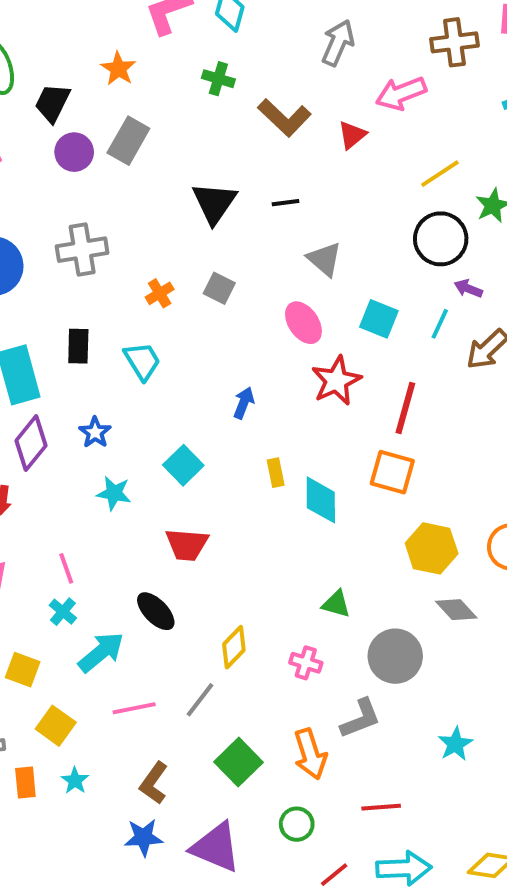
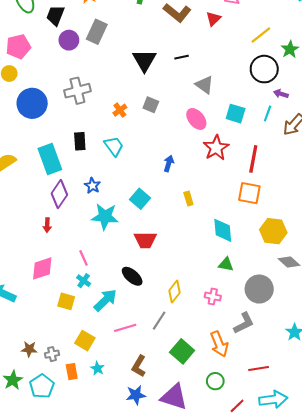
cyan star: (114, 493) -> (105, 217), size x1.5
cyan diamond: (321, 500) -> (223, 230), moved
yellow square: (23, 670) -> (66, 301), moved

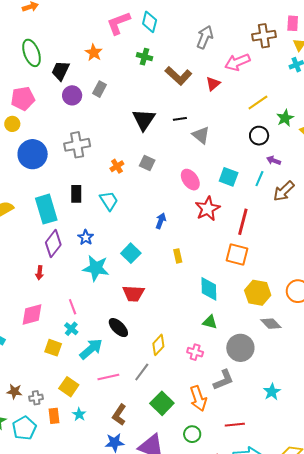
gray rectangle: (97, 32) -> (100, 89), size x0.7
black circle: (264, 69) -> (259, 136), size x0.7
gray triangle: (204, 85) -> (201, 135), moved

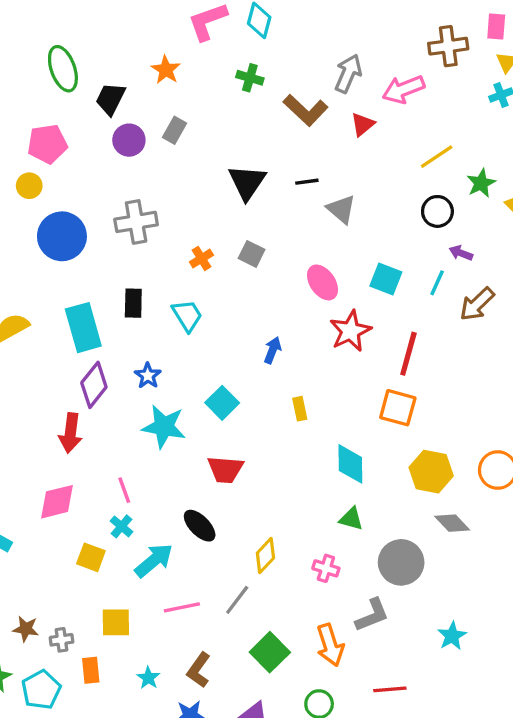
gray arrow: (205, 37) -> (348, 74), moved
red arrow: (39, 273) -> (70, 433), size x1.6
yellow square: (69, 387) -> (116, 622), turned -36
cyan star: (79, 414) -> (148, 678), moved

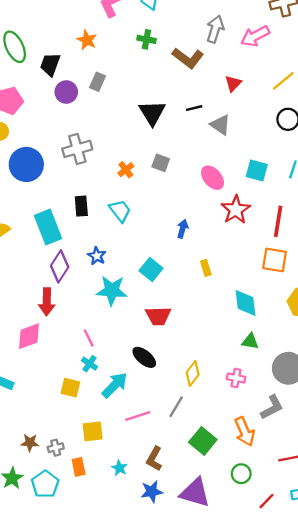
red triangle: (363, 124) -> (233, 84), moved
pink diamond: (57, 502) -> (29, 336), moved

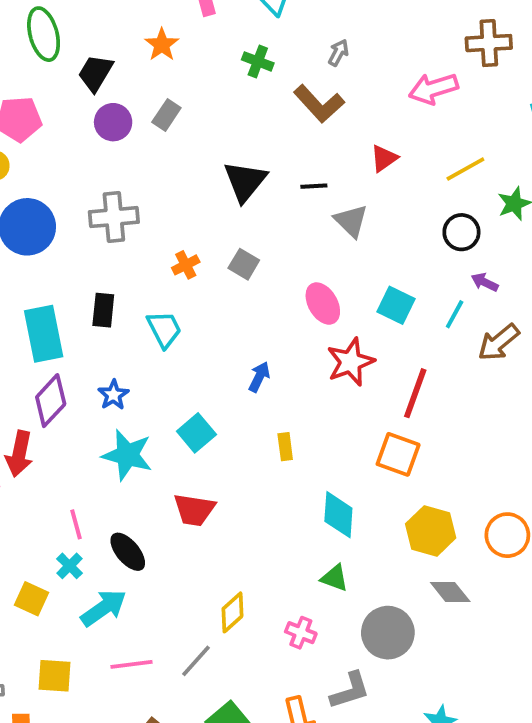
gray arrow: (215, 29) -> (338, 53), moved, size x0.6
black ellipse: (144, 357) -> (128, 552), moved

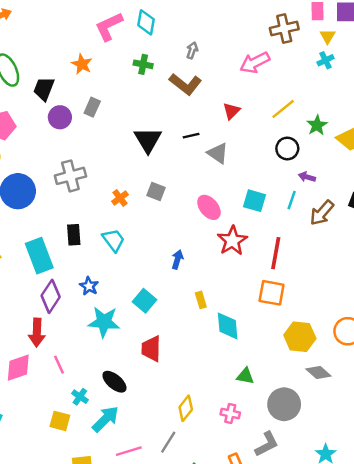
red trapezoid: (194, 510) -> (151, 349), turned 92
cyan diamond: (338, 515) -> (228, 326), moved
pink line: (76, 524) -> (59, 365), moved

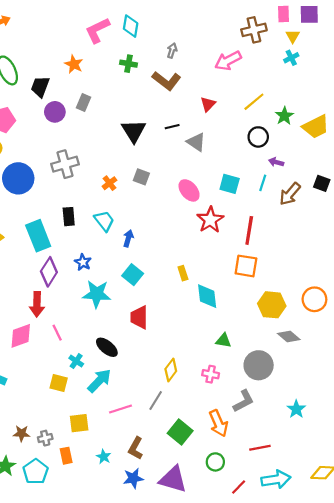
blue arrow: (177, 259) -> (128, 238), moved

